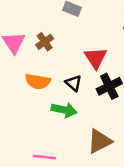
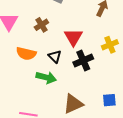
brown cross: (45, 42) -> (41, 25), moved

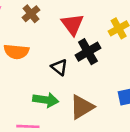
black triangle: (55, 57) -> (59, 67), moved
green arrow: (46, 77) -> (46, 100), moved

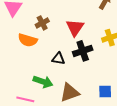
brown cross: (31, 14) -> (42, 23), moved
black triangle: (59, 67) -> (58, 59), turned -40

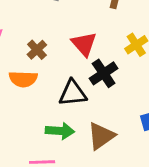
black triangle: (58, 59) -> (73, 93), size x1.5

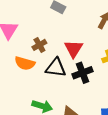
black triangle: (73, 93) -> (56, 68), moved

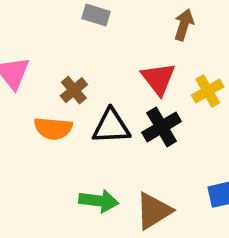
red triangle: (74, 49) -> (158, 79), moved

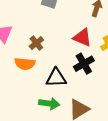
red triangle: (158, 79) -> (82, 37), turned -30
black triangle: (111, 126) -> (56, 78), moved

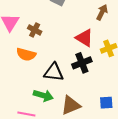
brown cross: (36, 43) -> (35, 30), moved, turned -32

